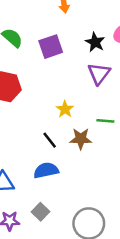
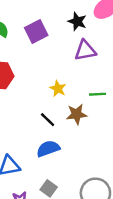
purple triangle: (99, 74) -> (85, 51), turned 50

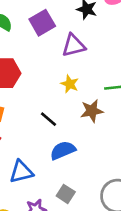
purple triangle: (85, 51) -> (74, 45), moved
black line: (48, 120) -> (48, 119), moved

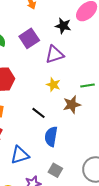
blue semicircle: (63, 150) -> (51, 137), turned -54

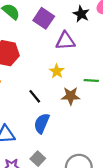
purple square: (29, 38) -> (44, 18), turned -36

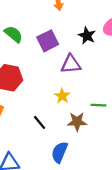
purple square: (44, 18) -> (48, 41), turned 30
blue semicircle: (42, 123) -> (60, 152), moved

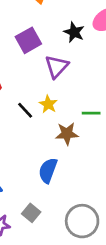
purple triangle: (71, 64) -> (57, 67), turned -40
black line: (40, 122) -> (25, 110), moved

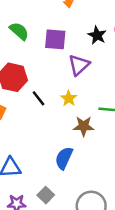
purple square: (28, 40) -> (55, 39), turned 30
black line: (25, 110) -> (38, 98), moved

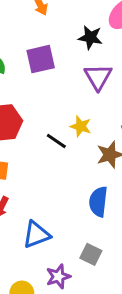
purple triangle: (79, 65) -> (98, 77), moved
black line: (38, 98) -> (56, 141), moved

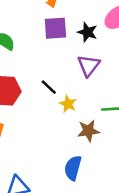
purple square: (41, 59) -> (55, 28), moved
black line: (56, 141) -> (49, 87), moved

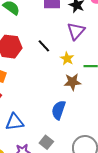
yellow star: (68, 104) -> (67, 58), moved

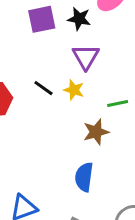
yellow star: (67, 58) -> (74, 90), moved

